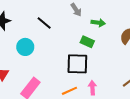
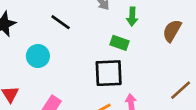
green arrow: (98, 23) -> (132, 17), turned 88

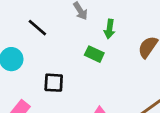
black square: (109, 73) -> (54, 83), moved, size x0.7

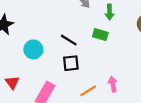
black line: (37, 28) -> (69, 40), moved

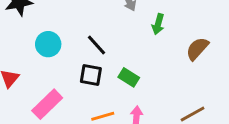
green rectangle: (100, 35) -> (129, 77), moved

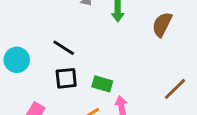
green rectangle: (129, 77) -> (102, 84), moved

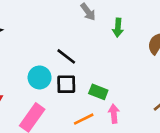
cyan circle: (17, 60) -> (40, 77), moved

